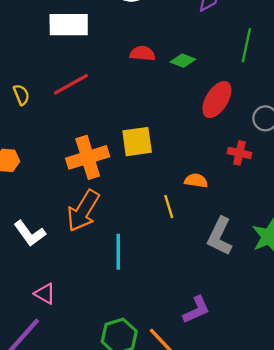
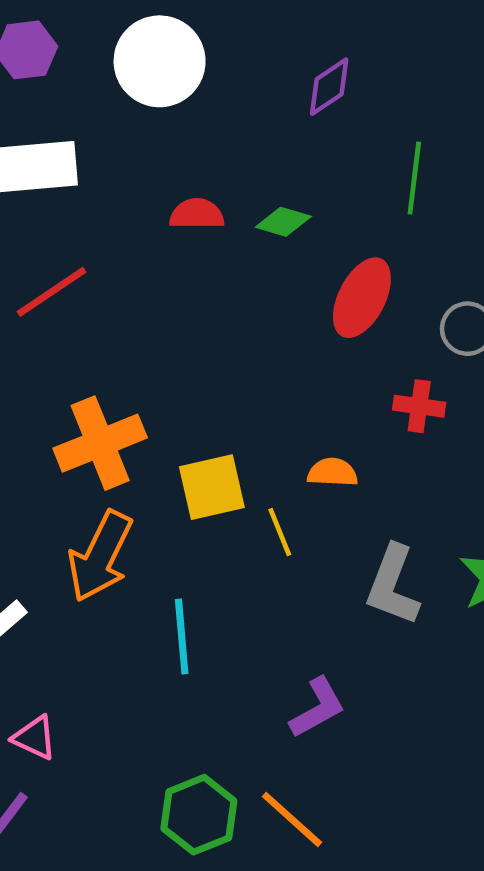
yellow square: (137, 142) -> (212, 487), moved
purple L-shape: (196, 310) -> (318, 708), moved

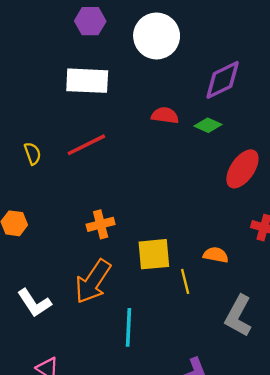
purple diamond: (329, 87) -> (223, 80), moved, size x1.4
orange cross: (100, 443) -> (101, 224), size x0.6

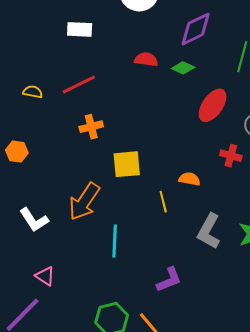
white rectangle: (87, 81) -> (80, 29), size x0.7
yellow semicircle: (33, 154) -> (33, 92), turned -60
orange cross: (101, 224) -> (91, 127), moved
yellow square: (154, 254) -> (127, 164), moved

